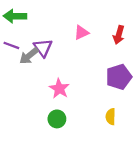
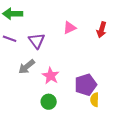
gray arrow: (29, 56) -> (27, 67), moved
purple pentagon: (119, 77) -> (86, 85), moved

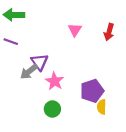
pink triangle: (70, 28) -> (75, 30), turned -32
purple triangle: (37, 41) -> (40, 62), moved

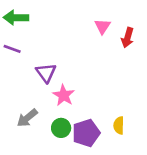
pink triangle: (75, 30) -> (102, 26), moved
gray arrow: (29, 72) -> (27, 118), moved
purple pentagon: (92, 91) -> (86, 133), moved

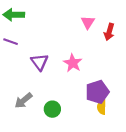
pink star: (64, 95) -> (73, 63), moved
purple pentagon: (86, 133) -> (97, 92), moved

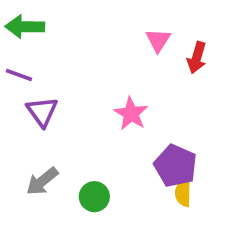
purple triangle: (40, 62) -> (42, 112), moved
purple pentagon: (97, 92) -> (175, 166), turned -30

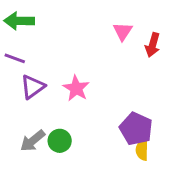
purple triangle: (42, 112) -> (33, 87), turned 30
pink star: (131, 114) -> (76, 88), moved
green circle: (94, 197) -> (60, 141), moved

